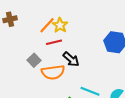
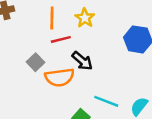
orange line: (47, 25) -> (52, 18), turned -42
yellow star: (60, 25) -> (85, 18), moved

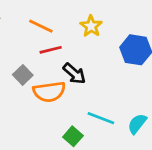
orange line: (52, 18) -> (41, 26), turned -65
yellow star: (85, 18) -> (91, 26), moved

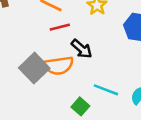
gray square: (23, 75) -> (34, 68), moved, size x1.6

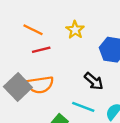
black arrow: (82, 49) -> (94, 81), moved

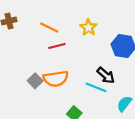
gray square: (18, 87) -> (35, 81), size x0.6
cyan line: (83, 107) -> (96, 87), moved

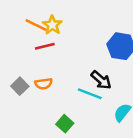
yellow star: (88, 27) -> (52, 25), moved
orange semicircle: (56, 79) -> (44, 84), size x0.6

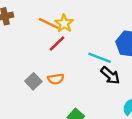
red line: (45, 46) -> (57, 44), turned -30
cyan line: (90, 94) -> (100, 58), moved

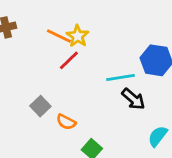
cyan line: (100, 58) -> (120, 78), turned -30
orange semicircle: (56, 79) -> (66, 122), moved, turned 35

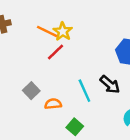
cyan line: (120, 78) -> (84, 91), moved, turned 75
orange semicircle: (66, 122) -> (53, 104), turned 147

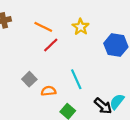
yellow star: (63, 31) -> (81, 27), moved
black arrow: (110, 85) -> (103, 106), moved

